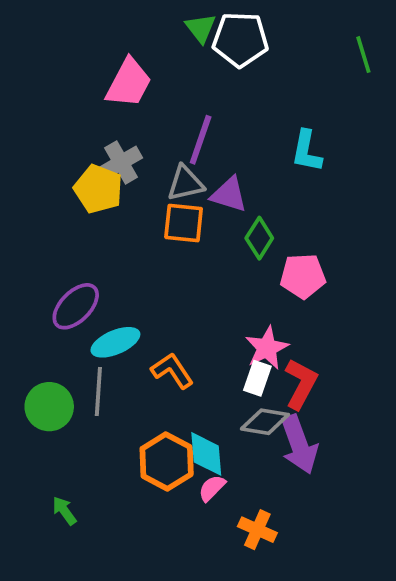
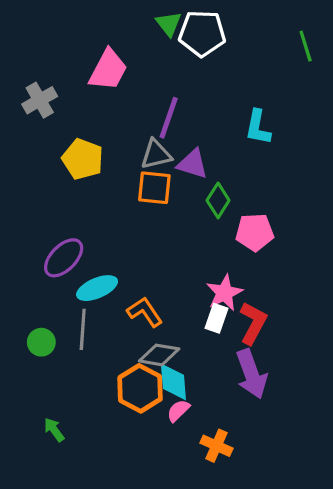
gray cross: (121, 162) -> (40, 100), moved
green circle: (49, 407) -> (41, 342), size x0.7
gray diamond: (265, 422) -> (159, 355), moved

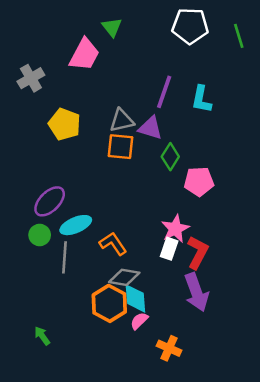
green triangle: (169, 24) -> (112, 27), moved
white pentagon: (202, 33) -> (190, 26), moved
purple line: (169, 118) -> (164, 92), moved
green circle: (41, 342) -> (40, 235), moved

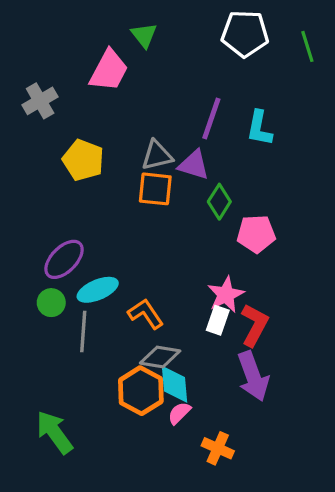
green arrow: (42, 336) -> (54, 432), size x1.8

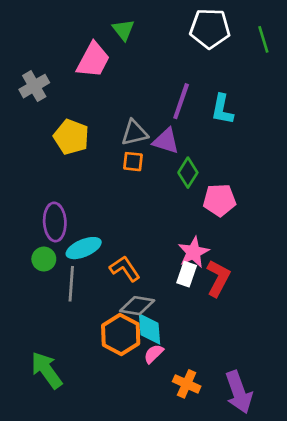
orange square: (155, 189) -> (133, 162), size x0.7
purple ellipse: (64, 259) -> (55, 222), turned -48
purple arrow: (253, 376) -> (239, 392), moved

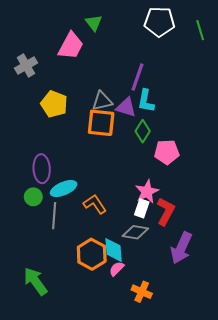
cyan L-shape: (222, 109) -> (146, 101), moved
orange square: (133, 162) -> (101, 123), size x1.8
gray diamond: (137, 306) -> (135, 232), moved
purple arrow: (239, 392) -> (181, 248), moved, turned 44

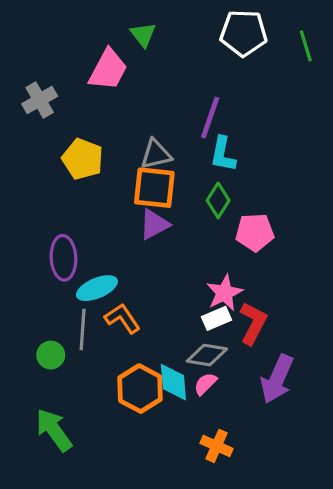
purple triangle: (126, 107) -> (154, 224), moved, turned -45
green circle: (33, 197) -> (51, 355), moved
orange L-shape: (95, 204) -> (122, 318), moved
white rectangle: (142, 208) -> (217, 318), turned 48
pink semicircle: (117, 269) -> (205, 384), moved

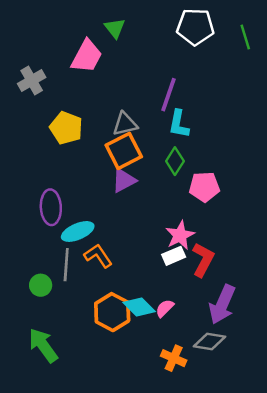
orange square: (154, 188) -> (124, 151), turned -33
gray diamond: (207, 355) -> (209, 341), moved
cyan diamond: (173, 382) -> (139, 307), turned -40

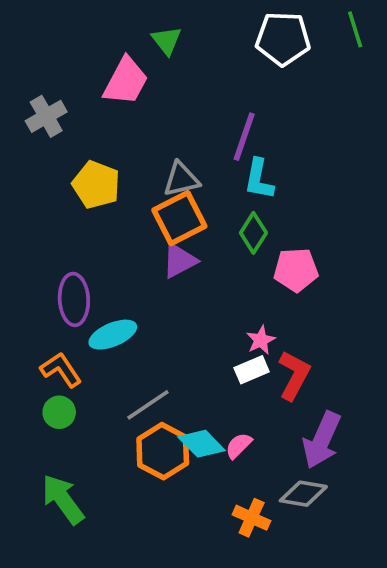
green line: (245, 37) -> (355, 29), moved
pink star: (180, 235) -> (261, 340), size x0.7
orange L-shape: (98, 256) -> (61, 370), moved
gray line: (66, 265) -> (148, 405), moved, turned 52

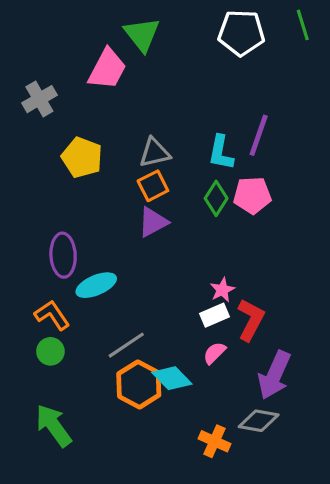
green triangle: (166, 40) -> (142, 34), size x1.4
purple line: (244, 137) -> (259, 135), moved
orange square: (179, 218) -> (153, 186), size x0.7
pink pentagon: (296, 270) -> (252, 195), moved
pink semicircle: (239, 446) -> (214, 353), moved

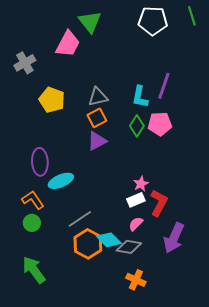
gray diamond: (259, 421) -> (129, 247), moved

